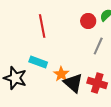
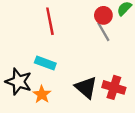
gray line: (98, 46) -> (103, 32), moved, turned -54
orange star: (61, 74) -> (42, 94), moved

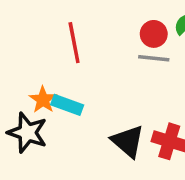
gray line: (103, 32) -> (154, 58), turned -54
orange star: (42, 94) -> (43, 100), moved

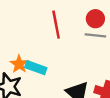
red line: (74, 43) -> (56, 25), moved

